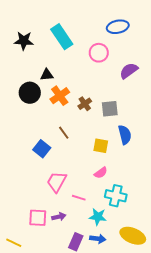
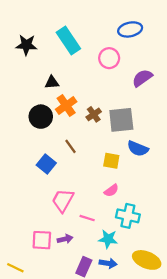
black circle: (30, 93) -> (41, 117), moved
gray square: (110, 109) -> (121, 120), size x1.4
blue semicircle: (125, 135) -> (138, 149), turned 126

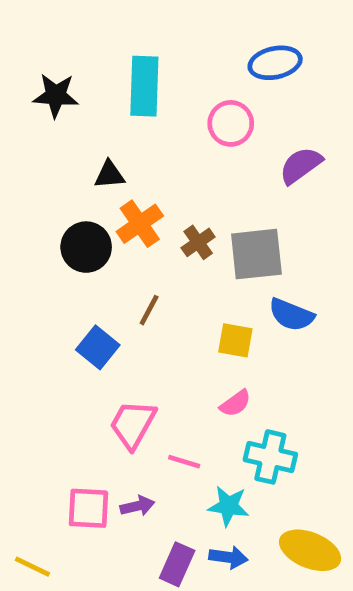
cyan rectangle: (68, 40) -> (144, 86), turned 36
brown line: (71, 146) -> (149, 310), turned 64

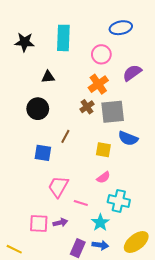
orange cross: (140, 224) -> (98, 84), moved
blue square: (98, 347) -> (43, 153), turned -30
cyan star: (228, 506) -> (100, 223), turned 30
yellow ellipse: (310, 550) -> (136, 242), turned -60

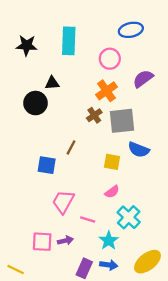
black circle: (38, 109) -> (35, 103), moved
cyan cross: (119, 201) -> (129, 217), turned 30

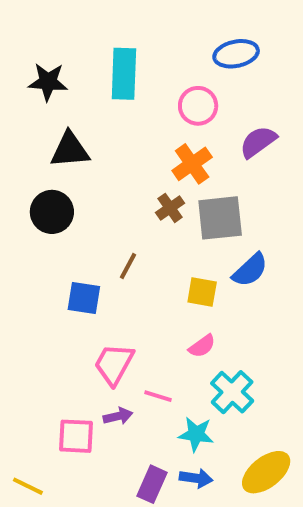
black triangle: (52, 83) -> (70, 150), moved, size x1.5
black circle: (35, 103) -> (52, 212), moved
blue semicircle: (139, 150) -> (250, 270), turned -65
purple arrow: (65, 241) -> (118, 416), moved
cyan star: (109, 241) -> (196, 434), turned -30

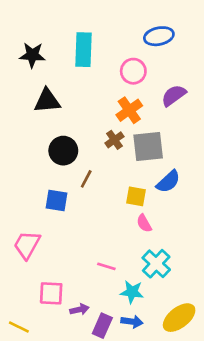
black circle: (52, 212) -> (63, 151), moved
pink semicircle: (202, 346) -> (144, 223), moved, turned 96
pink trapezoid: (114, 364) -> (27, 245), moved
purple arrow: (118, 416) -> (79, 309), moved

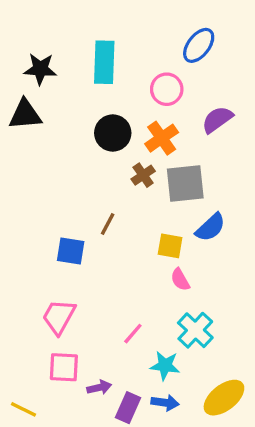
blue ellipse: (159, 36) -> (199, 45), turned -40
black triangle: (47, 101) -> (25, 114), moved
black circle: (63, 151) -> (113, 133), moved
pink trapezoid: (27, 245) -> (59, 317), moved
pink line: (106, 266) -> (133, 334), turned -66

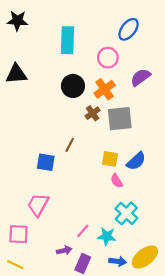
black star: (40, 69) -> (17, 21), moved
blue semicircle: (210, 227) -> (136, 161), moved
pink line: (133, 334) -> (83, 231), moved
pink square: (64, 367) -> (18, 234), moved
blue arrow: (165, 403) -> (118, 261), moved

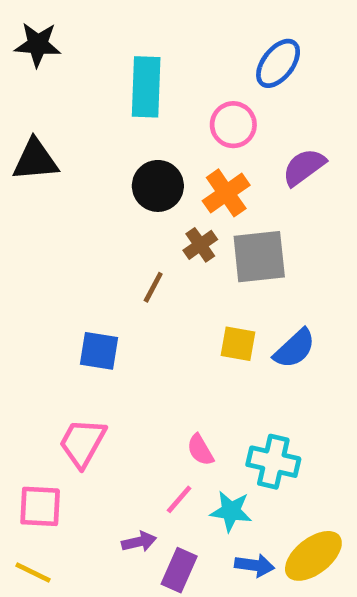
brown line: (70, 145) -> (153, 287), moved
pink semicircle: (117, 181) -> (200, 450), moved
cyan cross: (126, 213) -> (273, 462), turned -30

